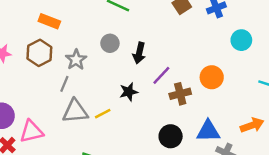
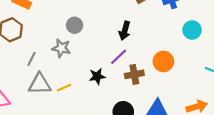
black arrow: (139, 53) -> (125, 31), moved
gray star: (76, 60) -> (61, 48), moved, turned -30
black star: (129, 92) -> (97, 76), moved

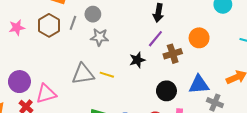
gray circle: (75, 25) -> (93, 14), moved
gray line: (31, 59) -> (73, 23), moved
yellow line: (64, 88) -> (107, 75), turned 48

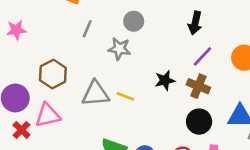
gray circle: (93, 14) -> (134, 21), moved
brown hexagon: (49, 25) -> (53, 74), moved
purple line: (155, 39) -> (202, 56), moved
brown cross: (173, 54) -> (198, 86), moved, turned 36

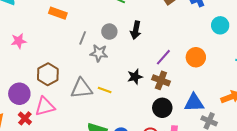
black arrow: (195, 23) -> (136, 30), moved
gray line: (87, 29) -> (83, 38), moved

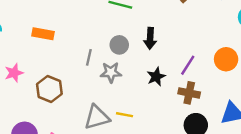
orange rectangle: (58, 13) -> (43, 34), moved
brown hexagon: (48, 74) -> (49, 89), moved
black star: (135, 77) -> (156, 77), moved

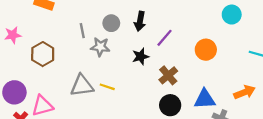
gray line: (89, 57) -> (82, 31), turned -32
purple line: (188, 65) -> (165, 38), moved
brown cross: (189, 93) -> (168, 75), turned 30

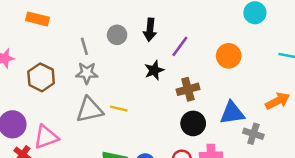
gray star: (100, 47) -> (87, 73), moved
brown cross: (168, 75) -> (188, 89), turned 30

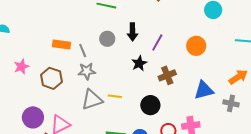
orange rectangle: (37, 19) -> (62, 44), moved
black circle: (193, 123) -> (150, 105), moved
gray cross: (253, 134) -> (231, 103), moved

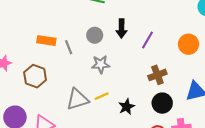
black star: (139, 63) -> (126, 107), moved
gray star: (87, 71) -> (101, 64), moved
yellow line: (115, 96) -> (102, 96), turned -32
black circle: (150, 105) -> (162, 103), moved

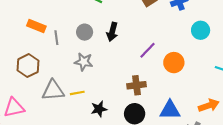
purple line: (148, 40) -> (147, 50), moved
brown hexagon: (35, 76) -> (28, 66), moved

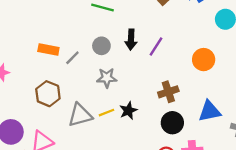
gray line: (56, 38) -> (72, 58), turned 64
purple line: (147, 50) -> (156, 47), moved
black star: (99, 109) -> (128, 111), moved

